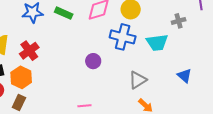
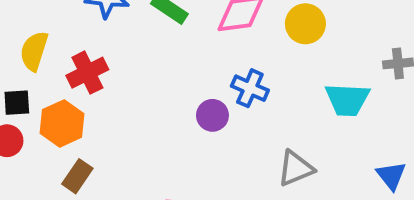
blue cross: (123, 37) -> (250, 88), moved, size x0.7
brown rectangle: (19, 103) -> (77, 176), moved

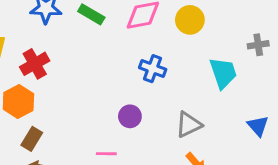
cyan trapezoid: (347, 100) -> (223, 73), turned -108
purple circle: (212, 115) -> (130, 116), moved

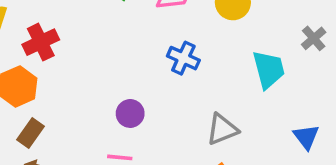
gray cross: (258, 45) -> (314, 38), turned -36
purple circle: (130, 116) -> (130, 113), moved

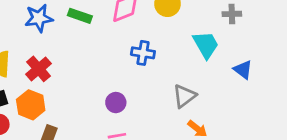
gray cross: (314, 38) -> (232, 14), turned -36
blue triangle: (306, 137) -> (243, 70), moved

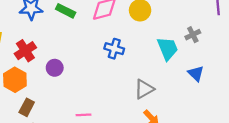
gray cross: (232, 14) -> (193, 35), moved, turned -32
purple circle: (116, 103) -> (55, 68), moved

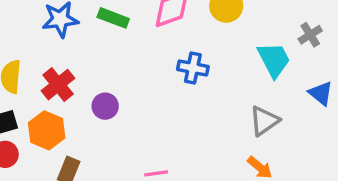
gray triangle: (144, 89) -> (264, 121), moved

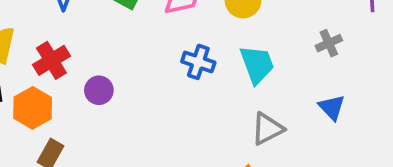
cyan trapezoid: (274, 60) -> (257, 64), moved

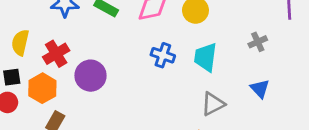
cyan trapezoid: (257, 64) -> (206, 57), turned -152
purple circle: (99, 90) -> (91, 76), size x1.5

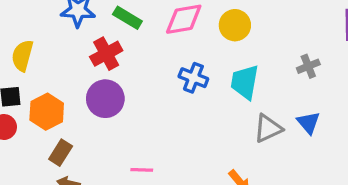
red cross: (56, 54) -> (106, 54), moved
gray triangle: (213, 104) -> (268, 128), moved

